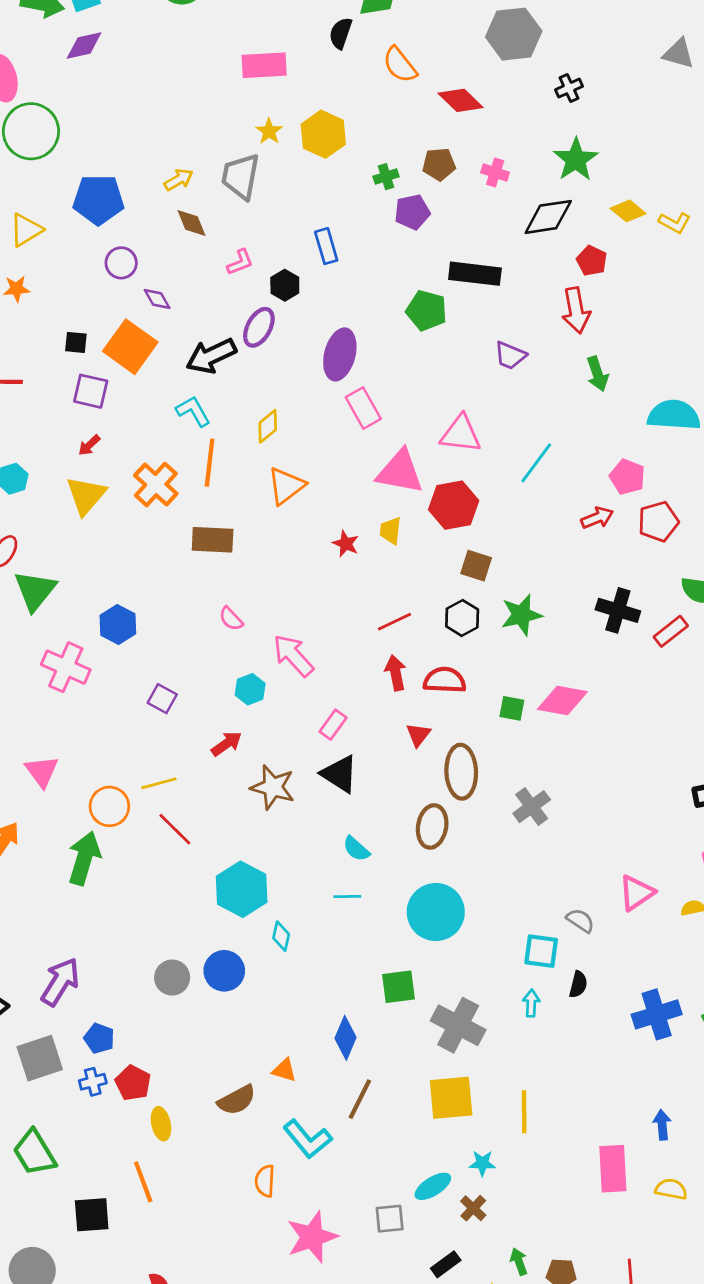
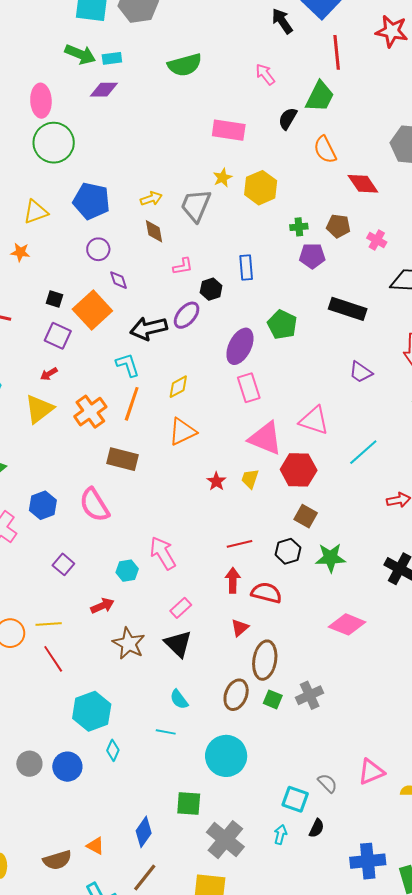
green pentagon: (427, 311) -> (282, 325), moved
pink semicircle: (231, 619) -> (94, 505), moved, size x1.8
green square: (512, 708) -> (273, 699), moved

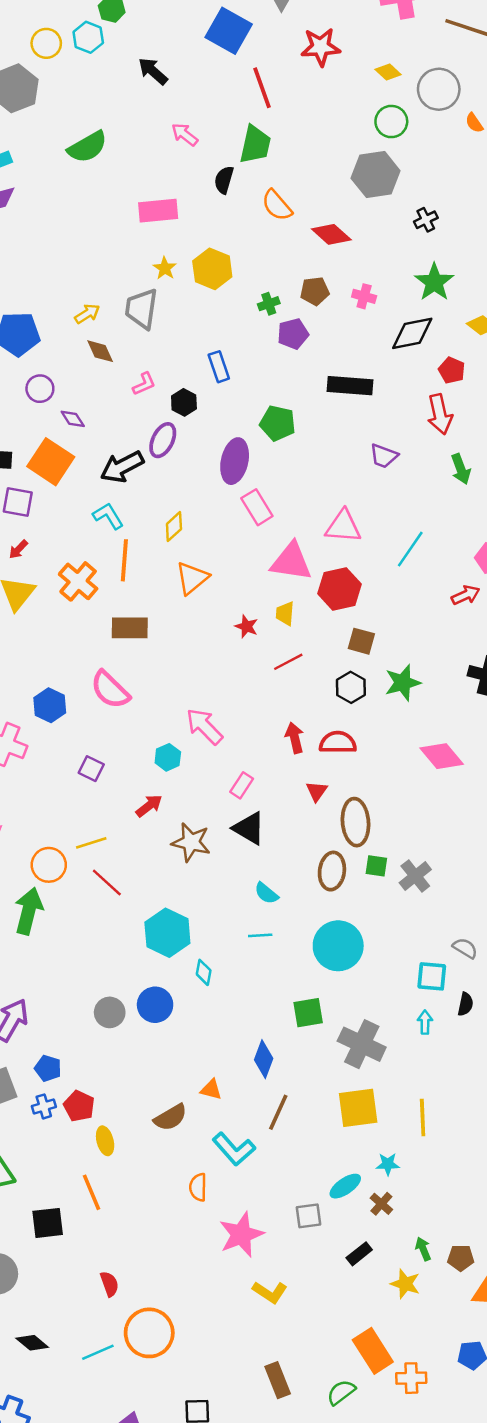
black arrow: (282, 21) -> (153, 71), moved
red line: (240, 544) -> (288, 662), moved
pink diamond: (347, 624) -> (442, 756), turned 42
gray cross: (310, 695) -> (415, 876), moved

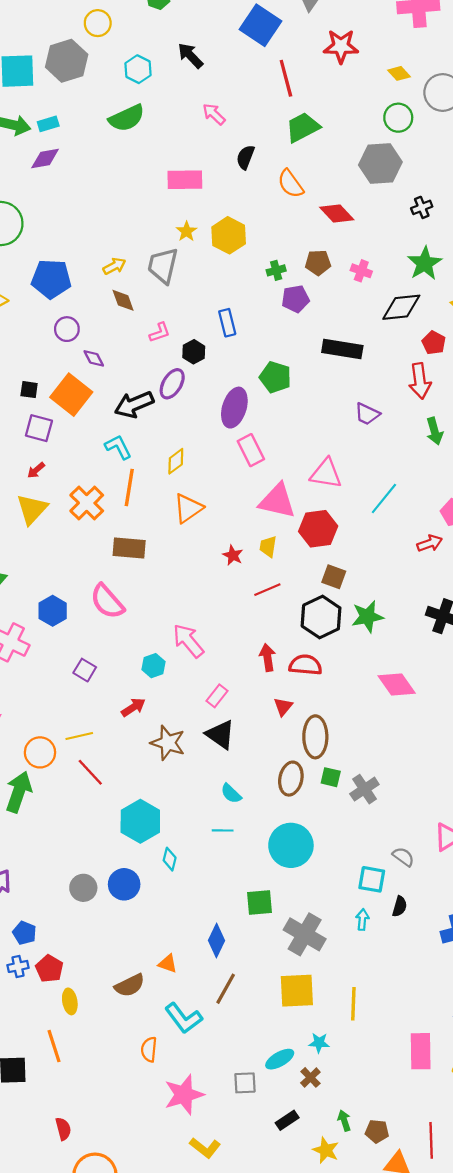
cyan hexagon: (88, 37) -> (138, 69), moved
green trapezoid: (255, 145) -> (303, 127), moved, turned -135
black hexagon: (351, 687) -> (321, 617), size x1.5

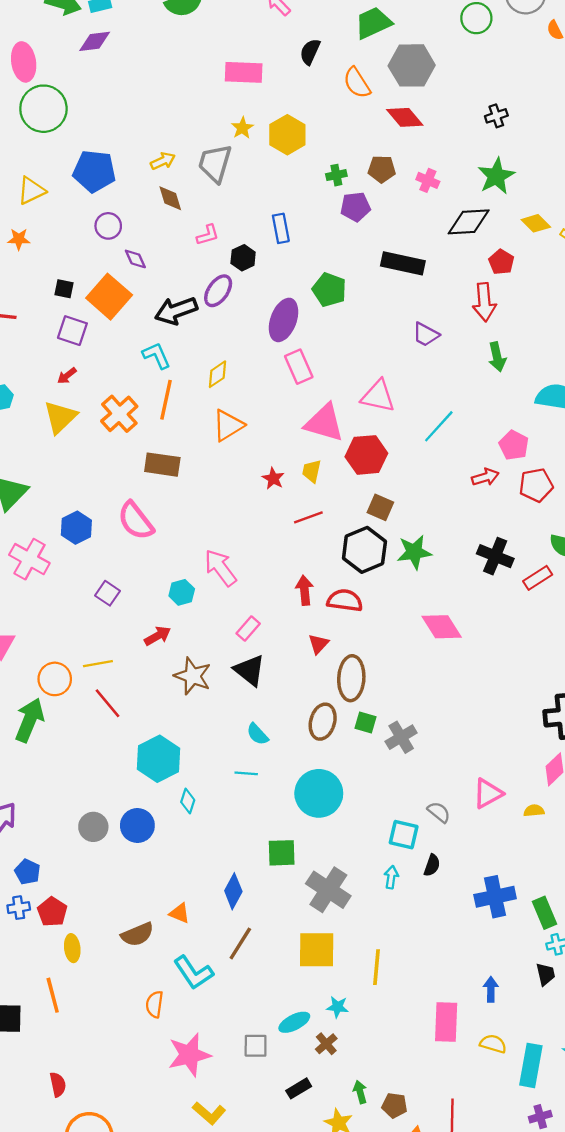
gray hexagon: (380, 164) -> (412, 65), moved

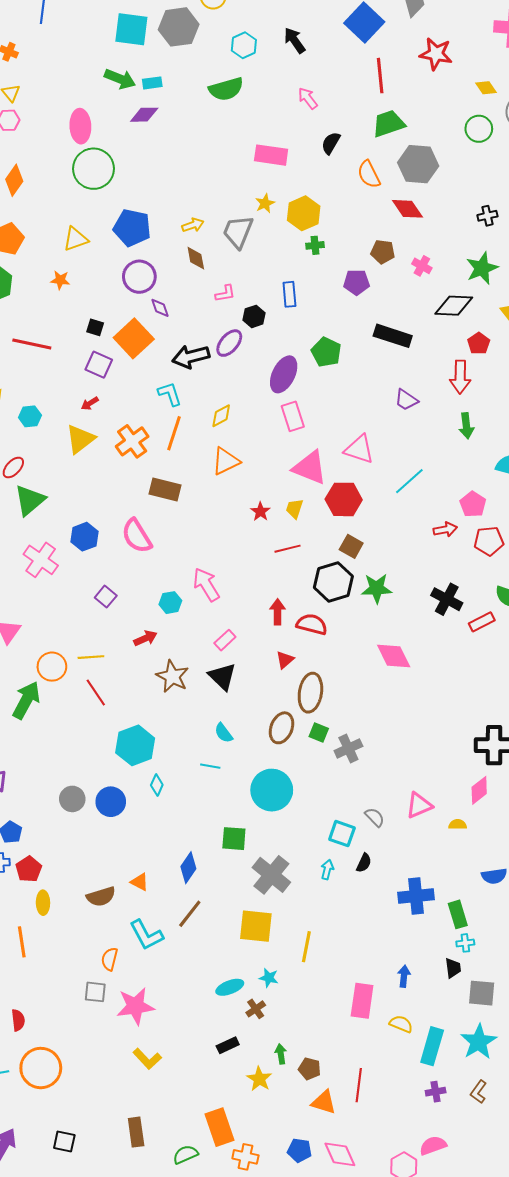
green cross: (336, 175) -> (315, 245), moved
purple circle: (108, 226) -> (139, 277), size x1.4
gray square: (256, 1046) -> (95, 992), moved

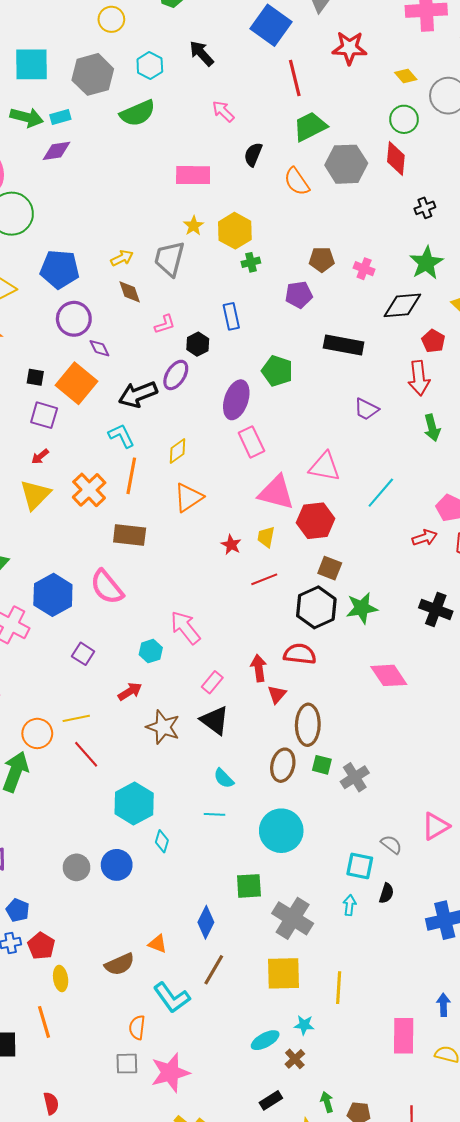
gray hexagon: (179, 27) -> (93, 74), moved
red diamond: (408, 209) -> (396, 158), moved, turned 48
blue hexagon: (84, 537) -> (53, 595), size x1.4
red arrow: (278, 612) -> (259, 668), moved

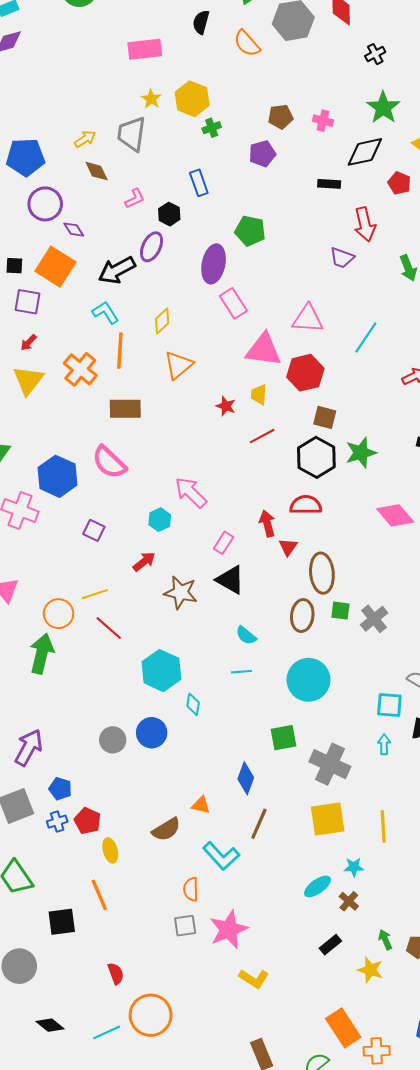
black rectangle: (344, 345) -> (329, 184), moved, size x0.6
red arrow: (419, 378) -> (365, 224), moved

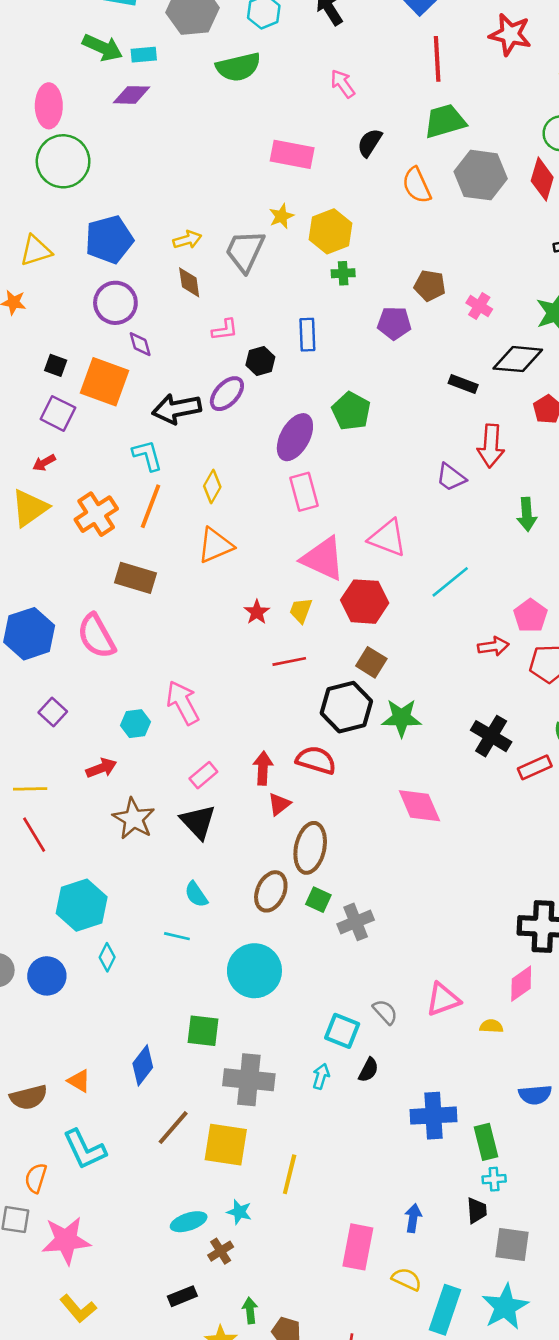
blue pentagon: (25, 157) -> (109, 239), turned -30
orange square: (55, 267) -> (104, 382), turned -30
yellow diamond: (162, 321) -> (212, 486), turned -35
gray cross: (330, 764) -> (249, 1080), turned -36
brown line: (259, 824) -> (173, 1128), moved

